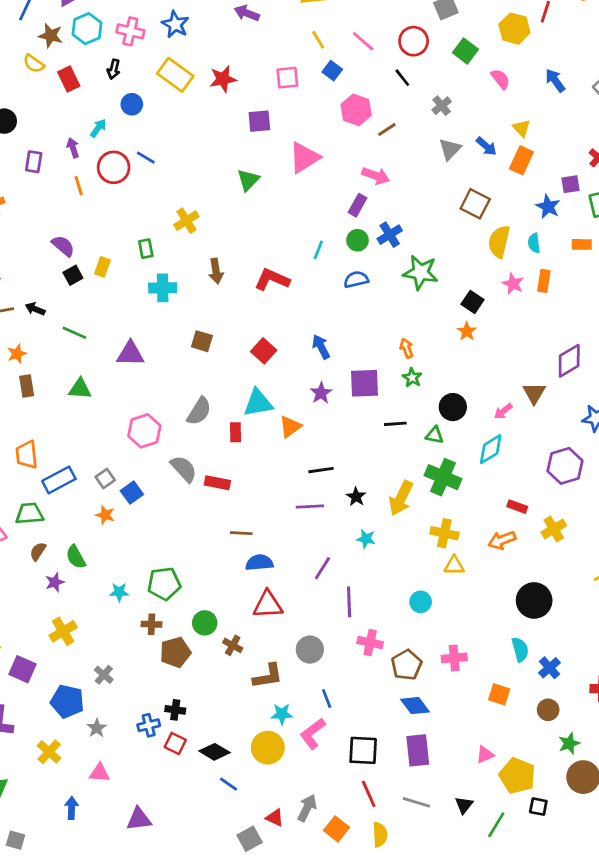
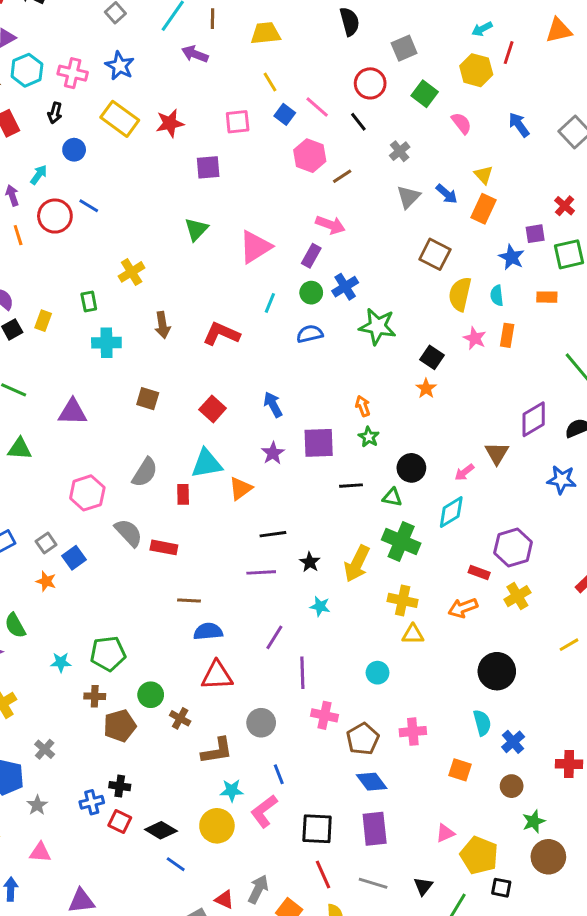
pink line: (363, 41) -> (317, 107), moved
pink triangle: (304, 158) -> (255, 247), moved
purple hexagon: (565, 466) -> (513, 547), moved

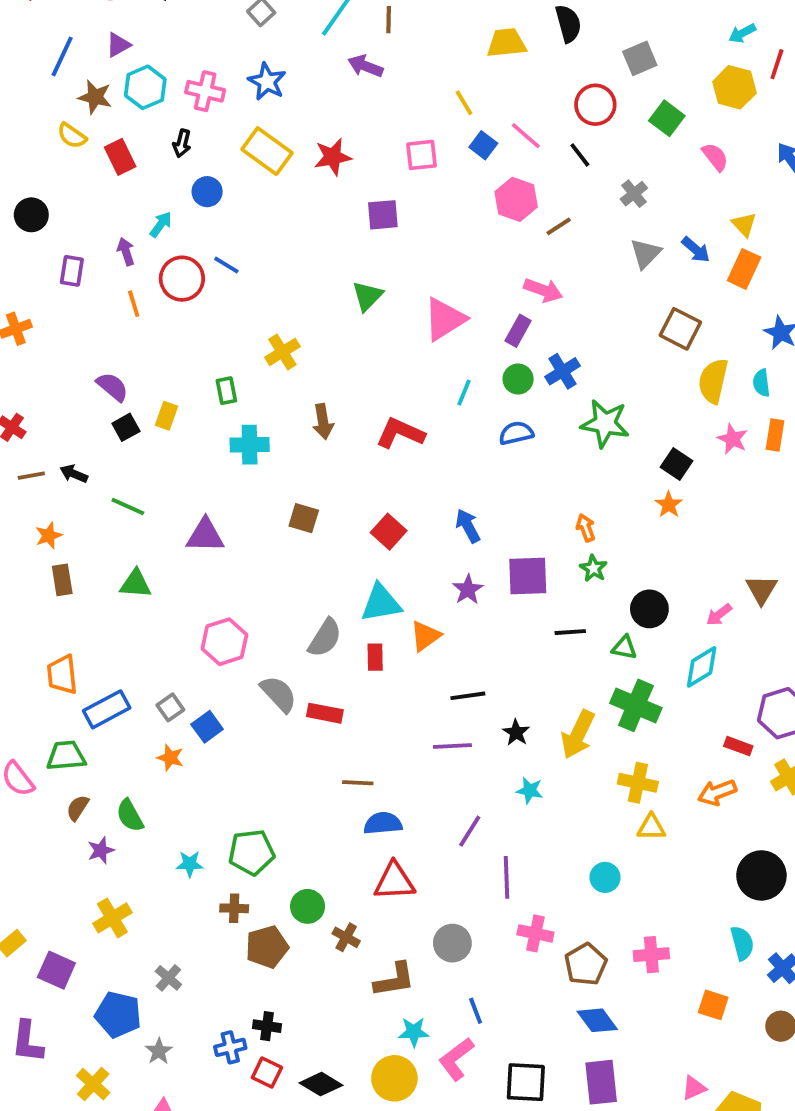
yellow trapezoid: (266, 33) -> (506, 43), moved
gray semicircle: (145, 472) -> (325, 638), moved
red rectangle: (183, 494) -> (375, 657), moved

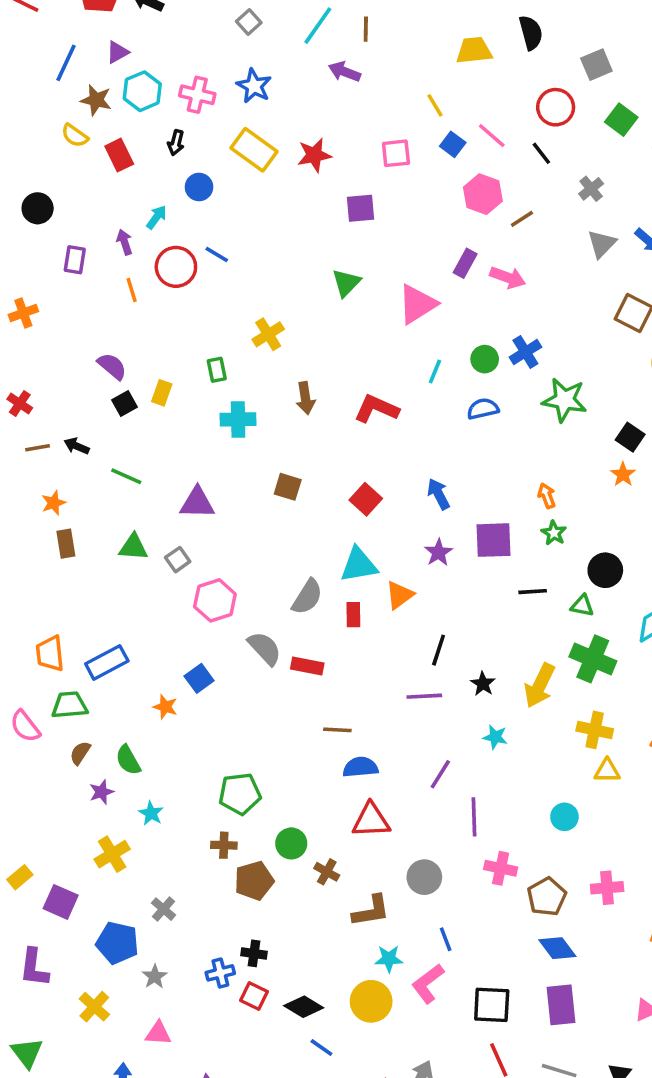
purple rectangle: (518, 331) -> (465, 263), moved
orange trapezoid: (62, 675) -> (50, 654), moved
black line: (468, 696) -> (439, 650), turned -64
gray square: (170, 707) -> (178, 560), moved
cyan star: (190, 864) -> (151, 813), moved, turned 30

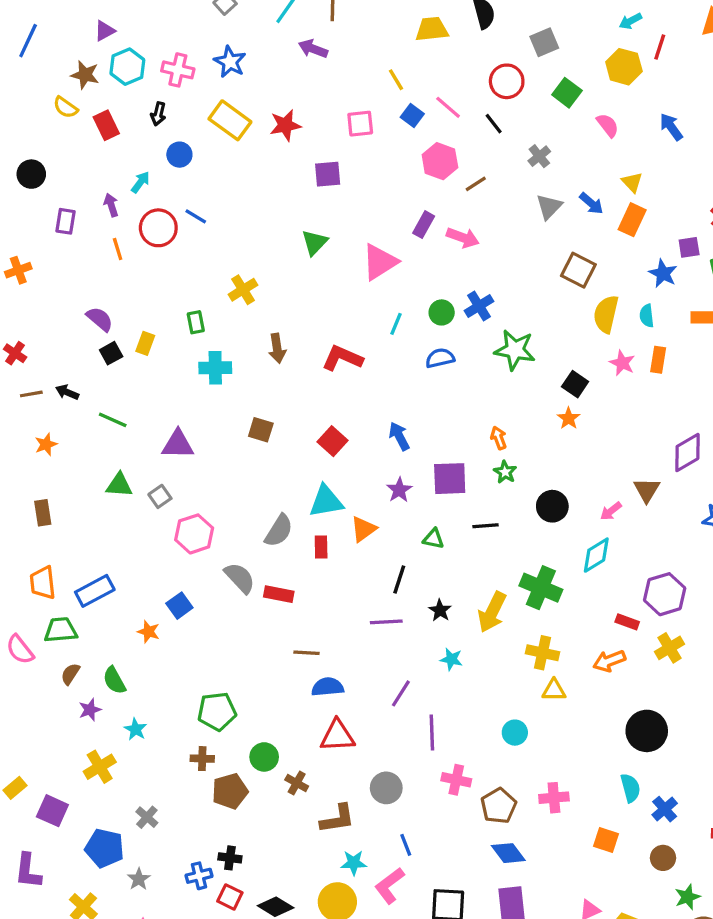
blue line: (66, 63) -> (28, 41), moved
brown rectangle: (66, 544) -> (43, 513), moved
green triangle: (582, 606) -> (433, 539), moved

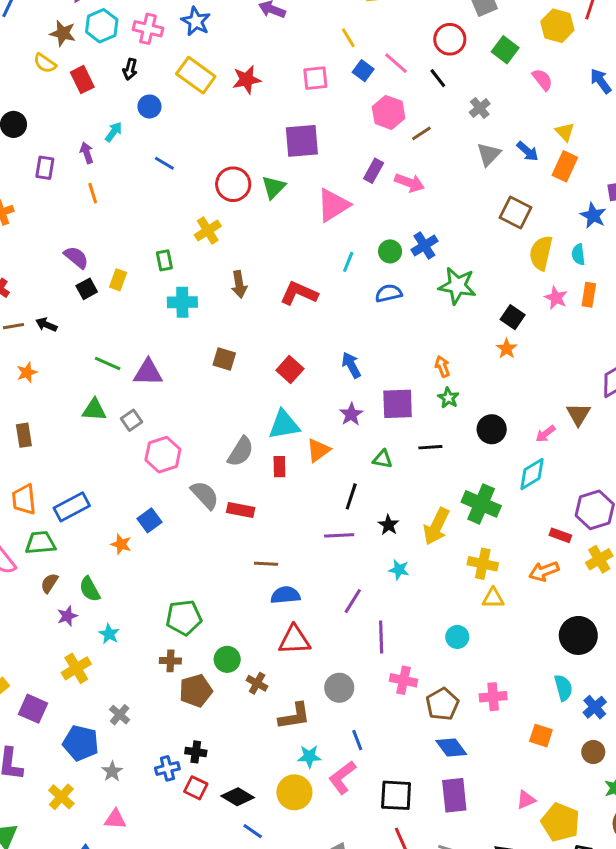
purple square: (328, 174) -> (302, 141), moved, size x1.4
red circle: (158, 228) -> (233, 184), moved
green line: (113, 420) -> (108, 363), moved

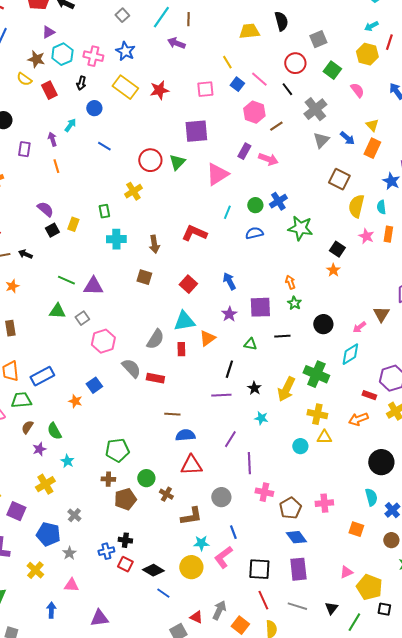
gray cross: (480, 108) -> (315, 109), size x1.6
brown arrow: (239, 284) -> (154, 244), moved
cyan circle: (457, 637) -> (300, 446), moved

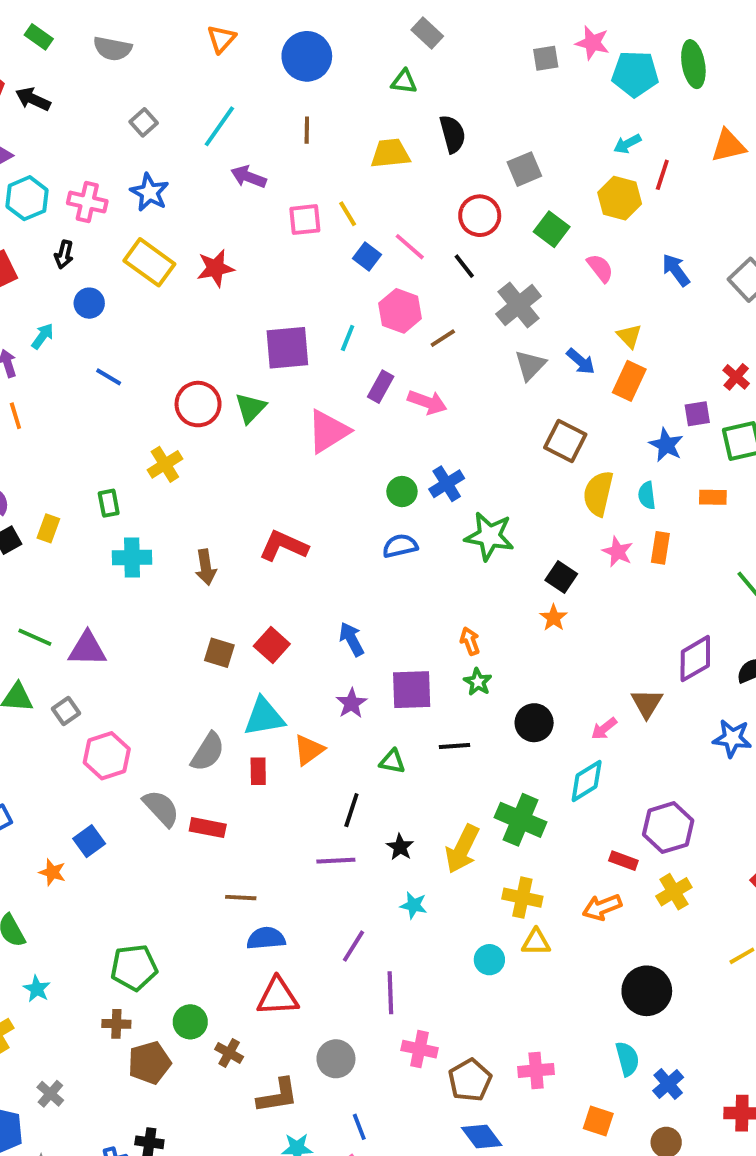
brown line: (188, 19) -> (307, 130), moved
pink square: (205, 89) -> (305, 220), moved
cyan line: (227, 212) -> (348, 338), moved
brown square: (144, 277) -> (219, 653), moved

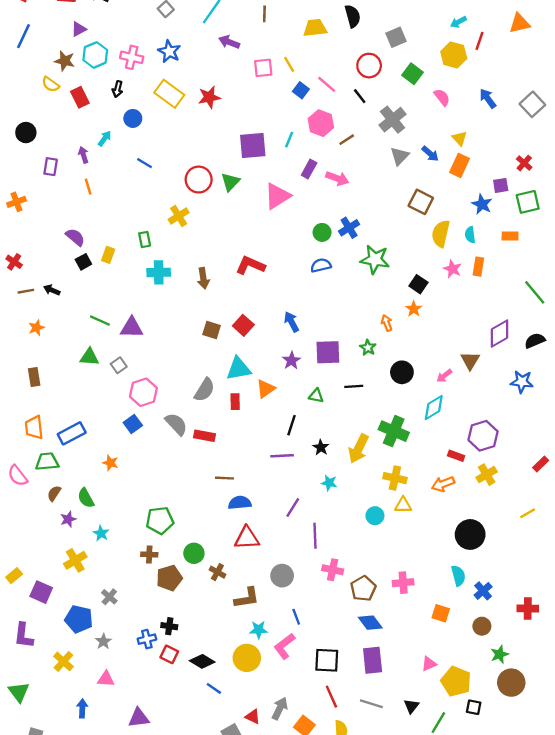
orange arrow: (470, 641) -> (387, 323), moved
blue square: (89, 841) -> (133, 424), moved

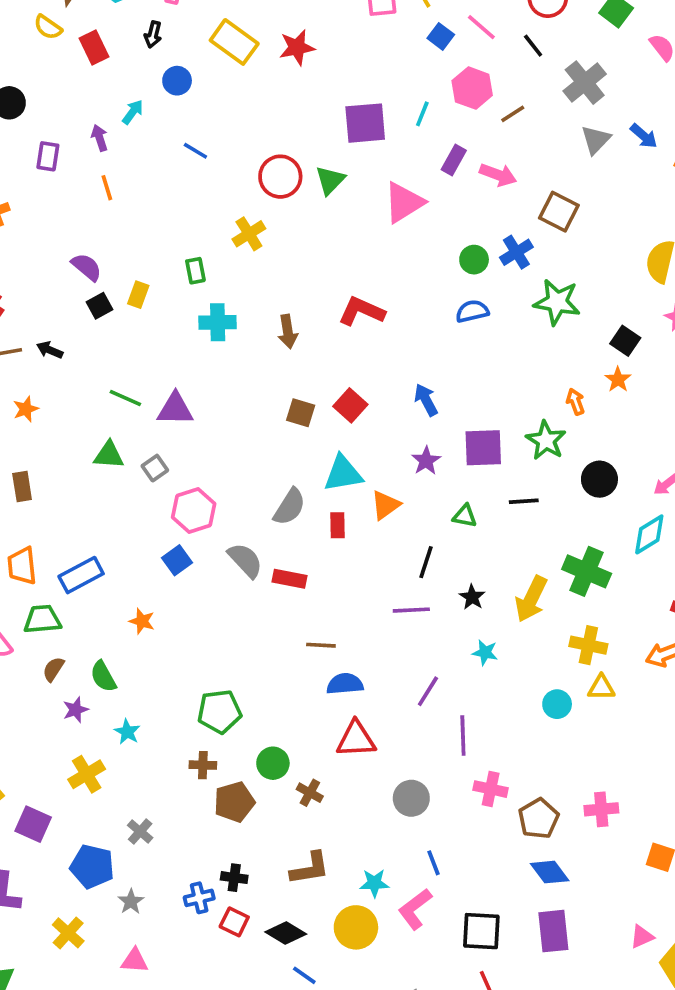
brown square: (421, 202) -> (559, 212), moved
green star: (368, 348) -> (546, 440), size x1.5
brown L-shape: (247, 598) -> (310, 868), moved

